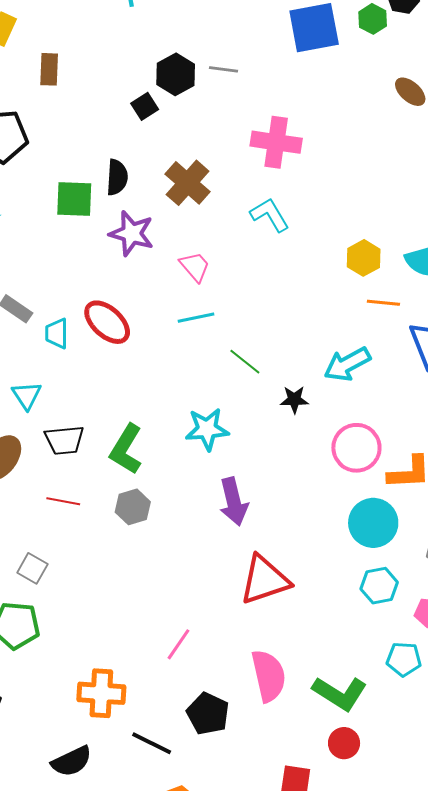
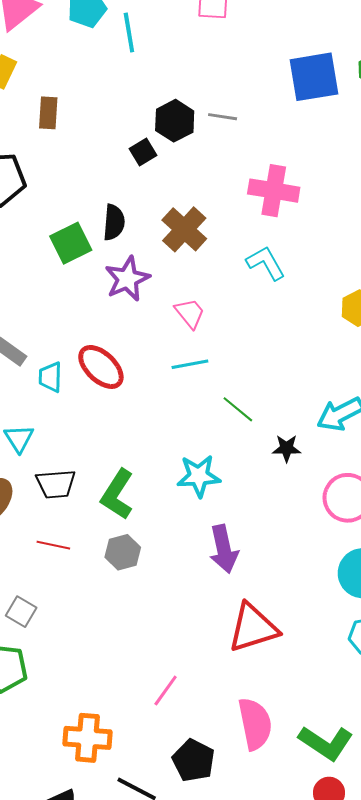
green square: (74, 199) -> (71, 243), turned -30
purple star: (132, 233) -> (127, 279), turned 30

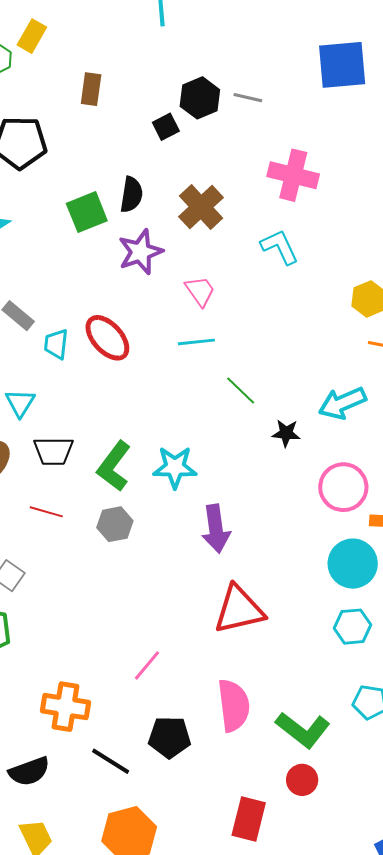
brown rectangle: (48, 113) -> (91, 89), moved
cyan star: (199, 476) -> (175, 467), moved
black pentagon: (194, 760) -> (169, 737), turned -30

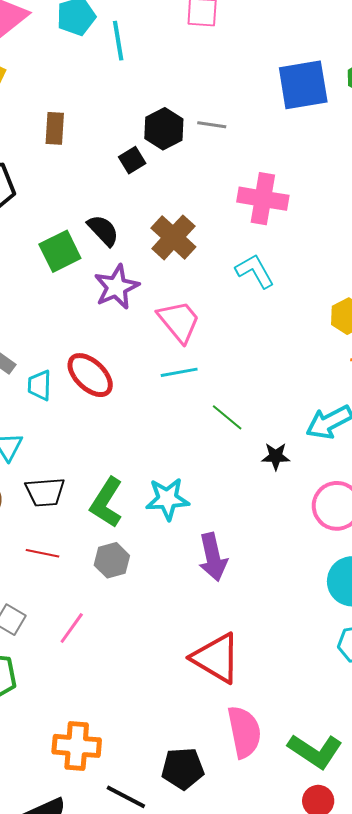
black semicircle: (131, 195) -> (103, 230), turned -48
pink trapezoid: (200, 291) -> (179, 321), size x1.4
red triangle: (239, 610) -> (216, 658), moved, turned 48
pink line: (147, 665) -> (72, 628), moved

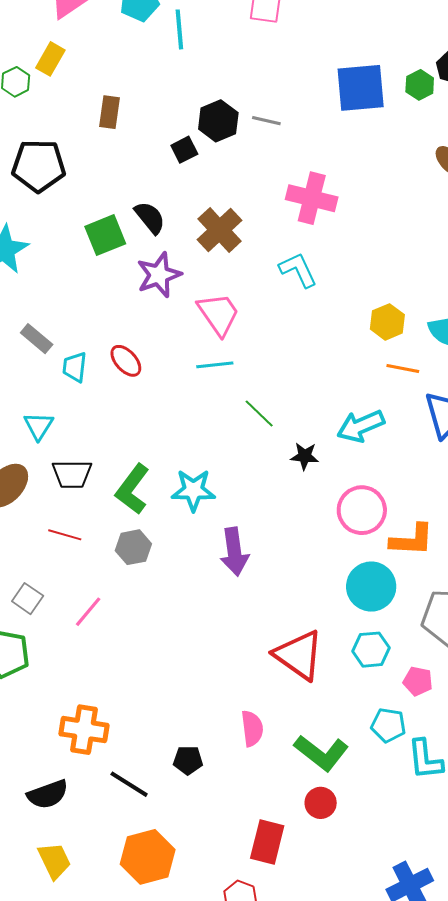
red ellipse: (90, 375) -> (126, 361), size x0.7
red triangle: (216, 658) -> (299, 655), moved
pink semicircle: (244, 732) -> (252, 728), size x0.7
black pentagon: (183, 769) -> (188, 760), size x0.7

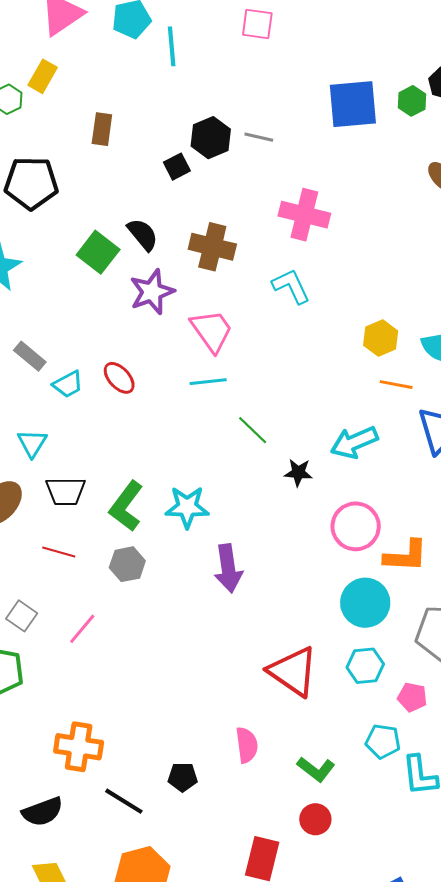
brown cross: (220, 230) -> (212, 247), turned -33
green square: (105, 235) -> (98, 252), turned -30
cyan trapezoid: (75, 367) -> (68, 384), turned -124
green L-shape: (321, 753) -> (316, 769), size x0.7

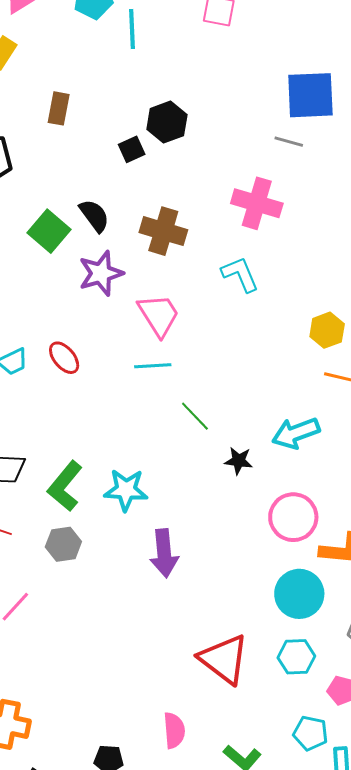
gray line: (259, 137) -> (289, 142), moved

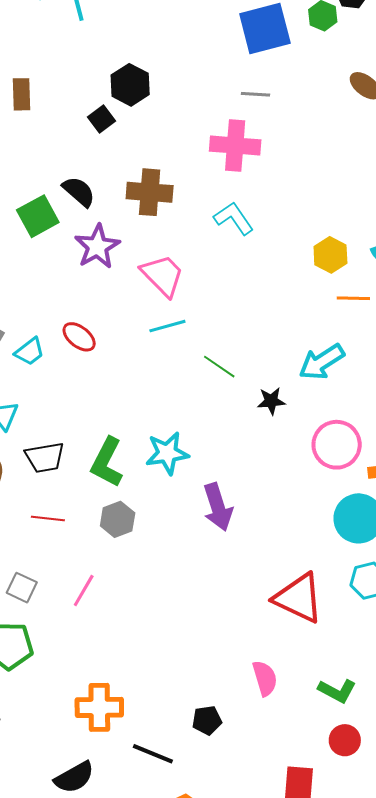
gray line: (289, 142) -> (256, 94), moved
green square: (49, 231) -> (38, 216), turned 33

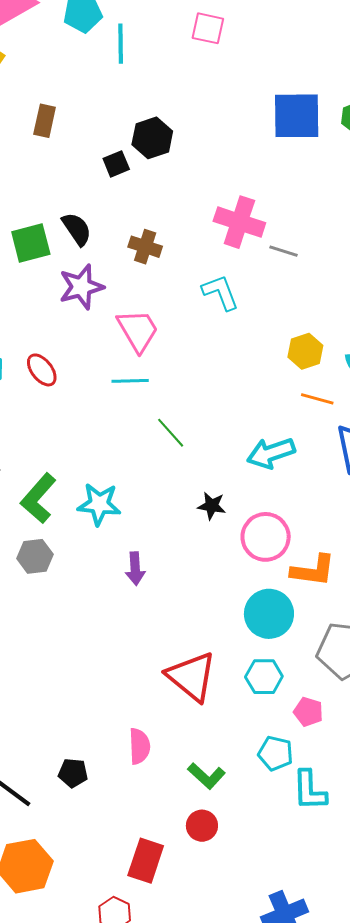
gray line: (256, 94) -> (284, 251), moved
brown cross: (150, 192) -> (145, 247), size x0.7
black star: (271, 401) -> (212, 506), moved
purple arrow: (218, 507) -> (135, 569), size x0.7

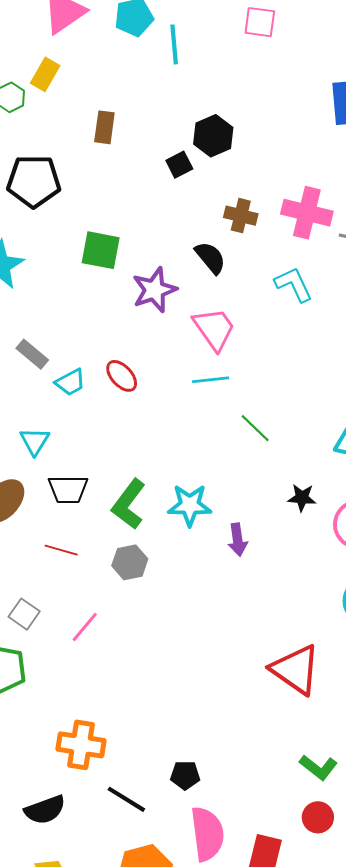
black semicircle: (77, 229) -> (210, 258), moved
green square: (31, 243) -> (101, 250), turned 30
brown cross: (145, 247) -> (241, 216), moved
purple arrow: (135, 569) -> (238, 540), moved
pink semicircle: (139, 746) -> (207, 834), moved, size x1.5

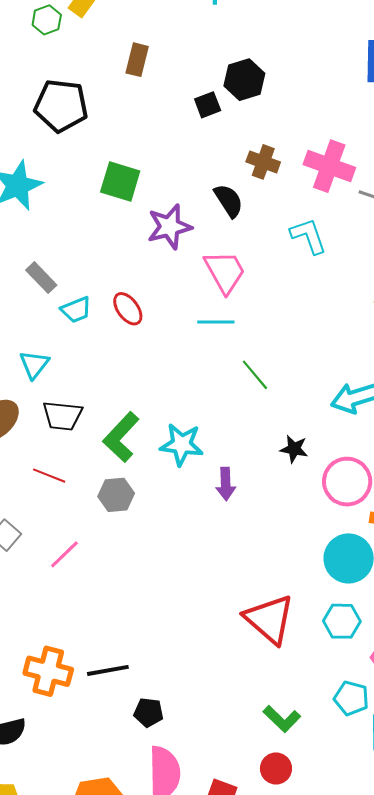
black line: (126, 799) -> (108, 670), moved, turned -48

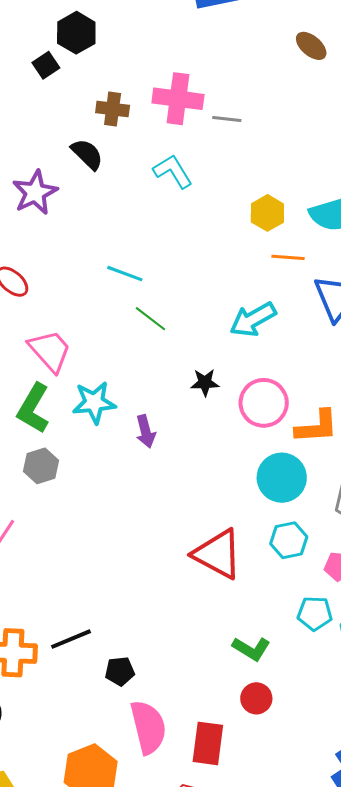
pink trapezoid: (225, 272) -> (50, 351), moved
cyan line: (216, 322) -> (125, 274), moved, turned 33

